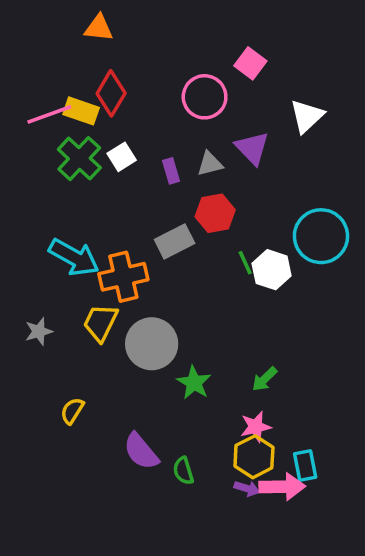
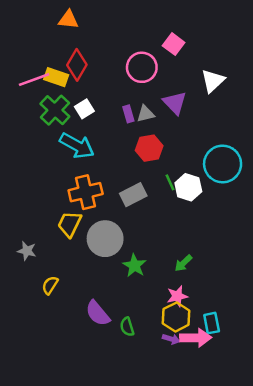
purple rectangle: (171, 171) -> (128, 114), moved
gray rectangle: (175, 241) -> (133, 195), moved
cyan arrow: (74, 257) -> (77, 146), moved
gray star: (39, 331) -> (27, 251), moved, turned 30

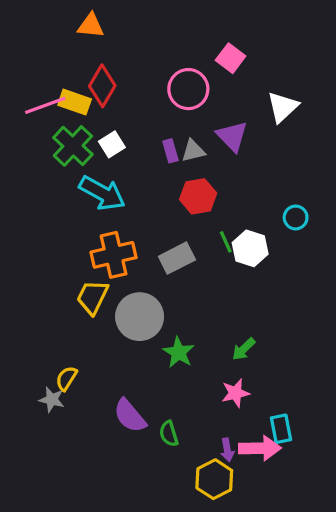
cyan circle: (223, 164) -> (296, 217), size x0.5
gray star: (27, 251) -> (52, 400), moved
yellow hexagon: (176, 317) -> (214, 479), moved
purple arrow: (171, 339) -> (227, 450), turned 63

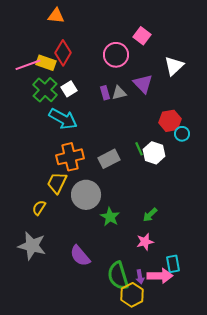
red hexagon: (198, 196) -> (170, 121), moved
yellow semicircle: (66, 378) -> (39, 208), moved
gray star: (52, 400) -> (32, 246), size x1.8
green semicircle: (169, 434) -> (118, 276), moved, size x1.8

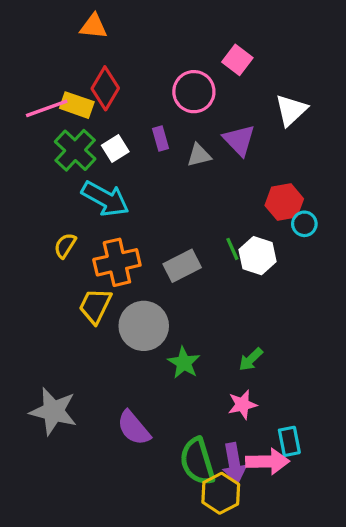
purple rectangle: (105, 93) -> (160, 138), moved
yellow semicircle: (39, 208) -> (65, 246), moved
purple arrow: (140, 277) -> (234, 463), size x1.6

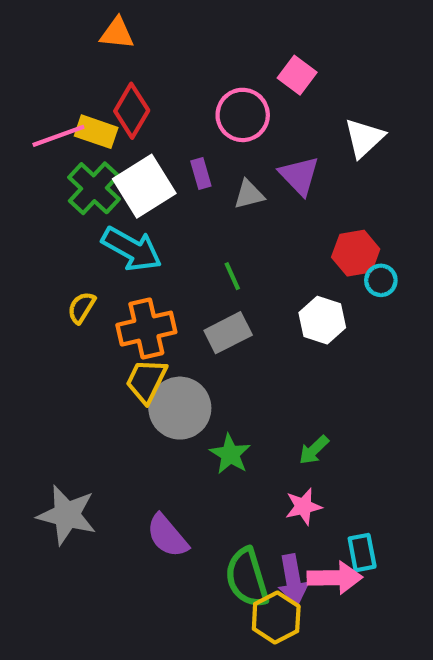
white square: (115, 149) -> (144, 186), size x1.8
green line: (232, 249) -> (232, 276), moved
yellow trapezoid: (95, 306) -> (146, 381), moved

